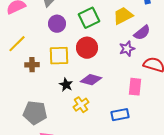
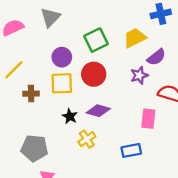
purple circle: (57, 24) -> (62, 57), moved

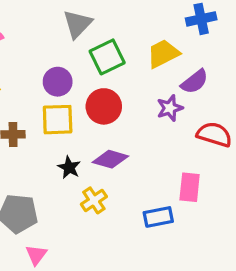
gray triangle: (50, 17) -> (77, 24), moved
pink rectangle: (148, 119) -> (190, 187), moved

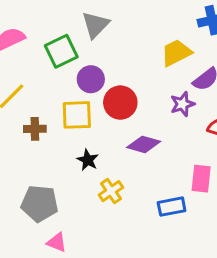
green square: (107, 57) -> (61, 51), moved
purple circle: (58, 82) -> (91, 79), moved
purple diamond: (110, 159) -> (144, 144), moved
pink triangle: (36, 255) -> (57, 242), turned -45

